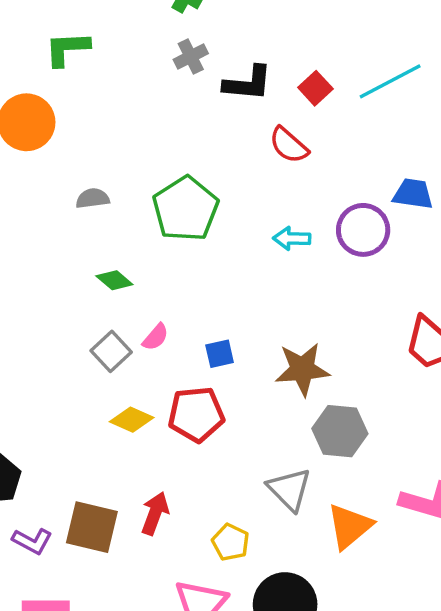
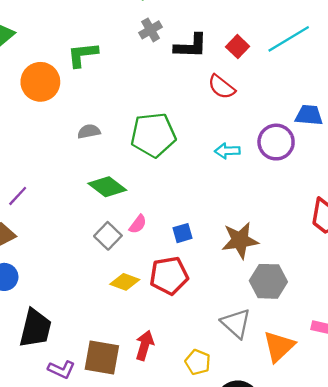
green L-shape: (67, 49) -> (83, 55), moved
green pentagon: (186, 209) -> (153, 135), turned 30
green diamond: (114, 280) -> (107, 187), size x1.5

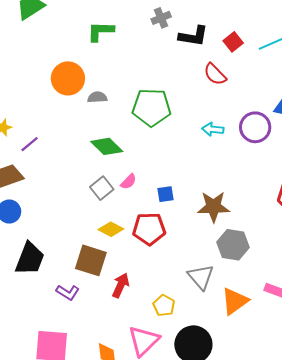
orange circle: (40, 82) -> (68, 78), moved
brown square: (102, 357) -> (91, 260), moved
purple L-shape: (61, 369) -> (68, 292), moved

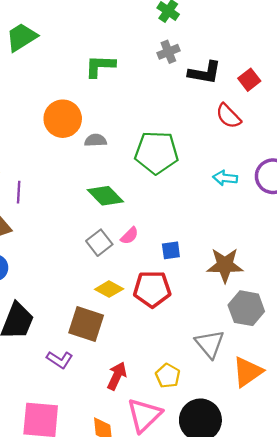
purple line: (30, 144) -> (19, 192), turned -48
red arrow: (121, 285) -> (117, 376), moved

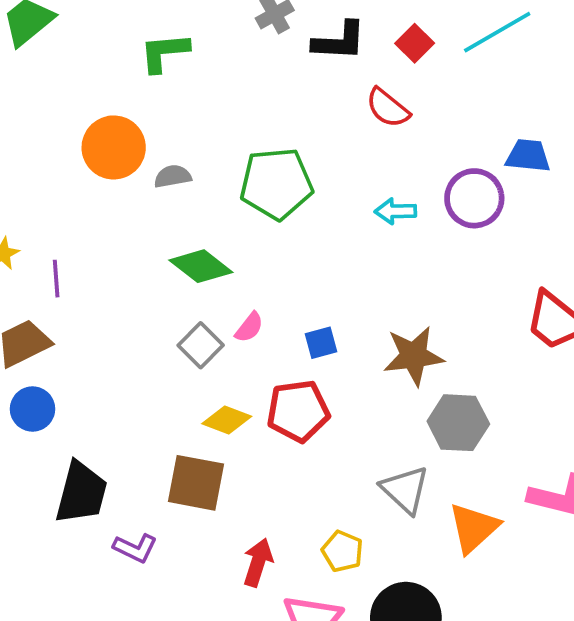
purple L-shape: (60, 360) -> (135, 548), moved

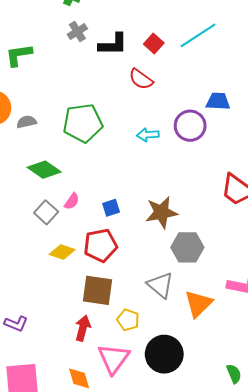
brown square: (196, 483) -> (97, 290), moved

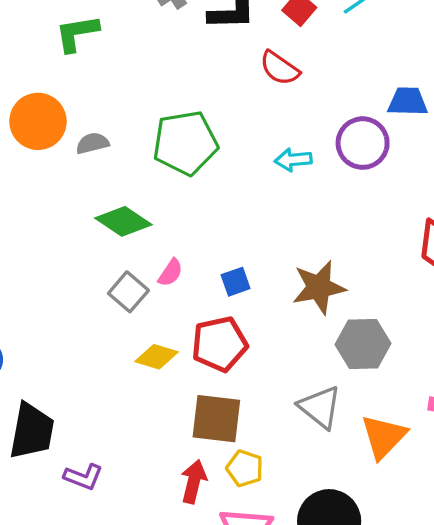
yellow pentagon: (128, 320) -> (245, 468), moved

